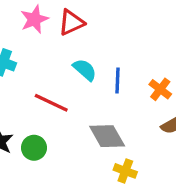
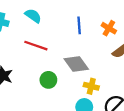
cyan semicircle: (85, 70) -> (33, 16), moved
green circle: (34, 148) -> (48, 80), moved

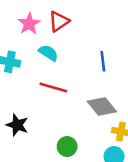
green circle: (48, 80) -> (67, 147), moved

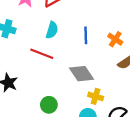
cyan semicircle: (48, 53) -> (52, 30), moved, turned 70

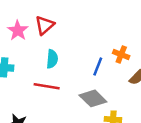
blue line: (86, 35) -> (98, 66), moved, turned 35

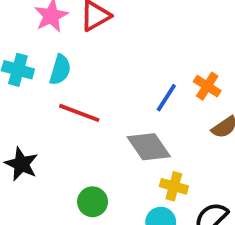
cyan semicircle: (52, 59) -> (60, 70), moved

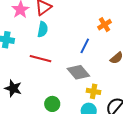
cyan semicircle: (60, 70) -> (43, 29), moved
orange cross: (207, 86) -> (104, 25), moved, turned 32

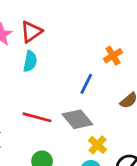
red line: (40, 59) -> (37, 117), moved
yellow cross: (94, 91) -> (97, 145), turned 32

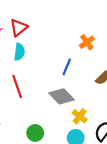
red line: (37, 117) -> (17, 86), moved, turned 60

